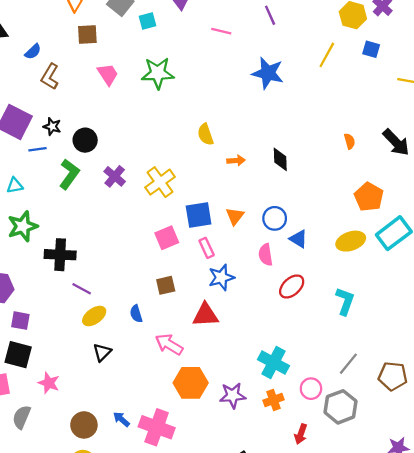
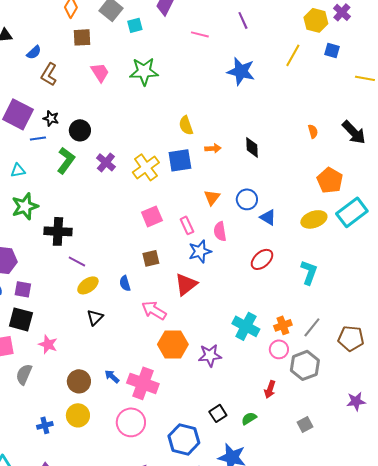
blue square: (199, 215) -> (180, 160), moved
pink semicircle: (266, 255) -> (220, 231), moved
red triangle: (205, 315) -> (186, 284), turned -35
orange cross: (274, 400) -> (283, 325), moved

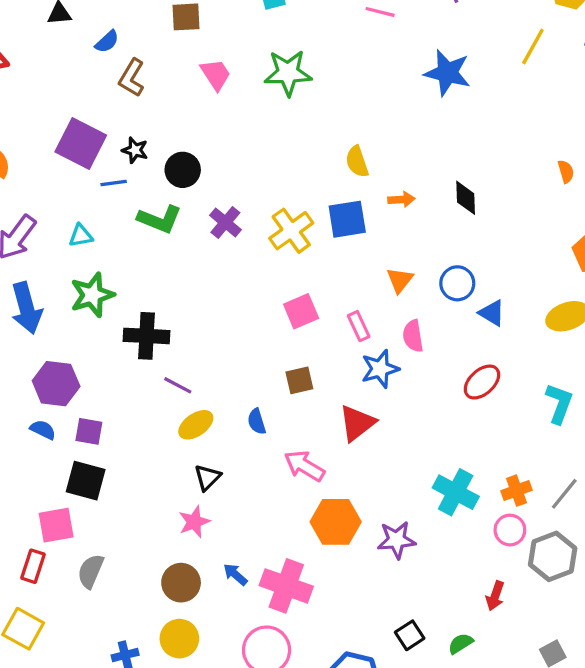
green L-shape: (66, 160) -> (160, 219), turned 76
pink star: (48, 344) -> (194, 522), moved, turned 30

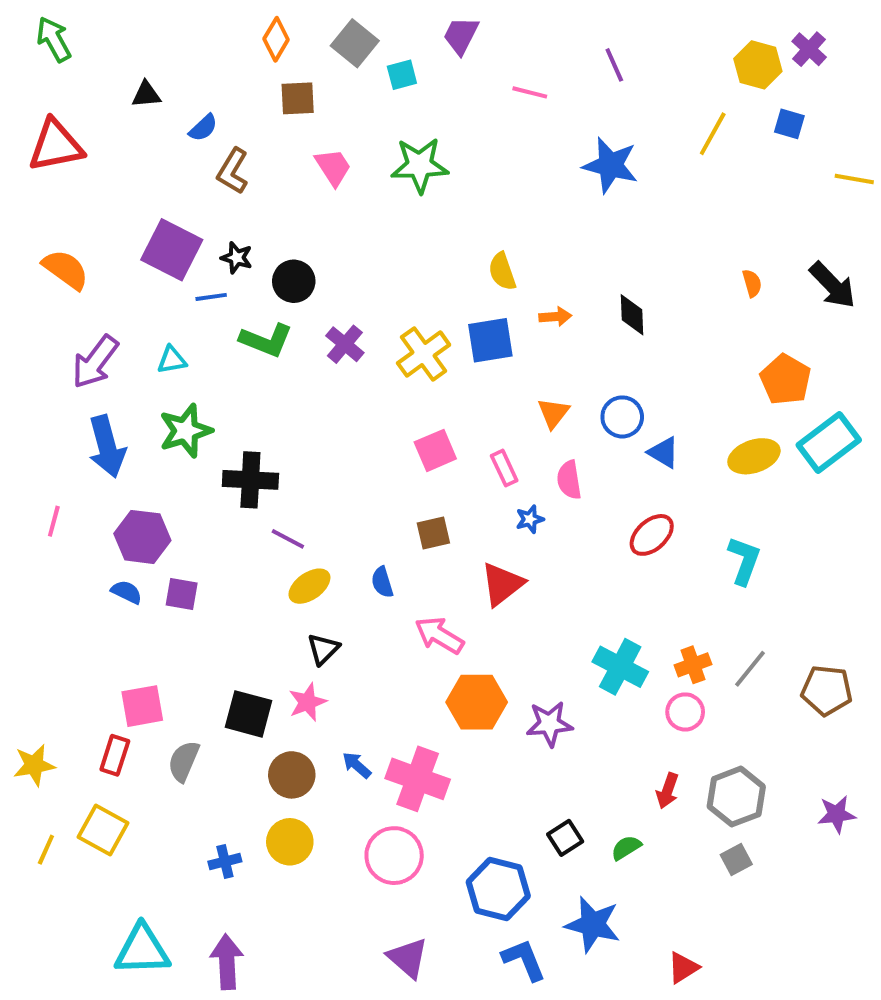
blue star: (380, 369) -> (530, 519), size x0.6
black square: (86, 481) -> (249, 714), moved
gray hexagon: (553, 556) -> (736, 797), moved

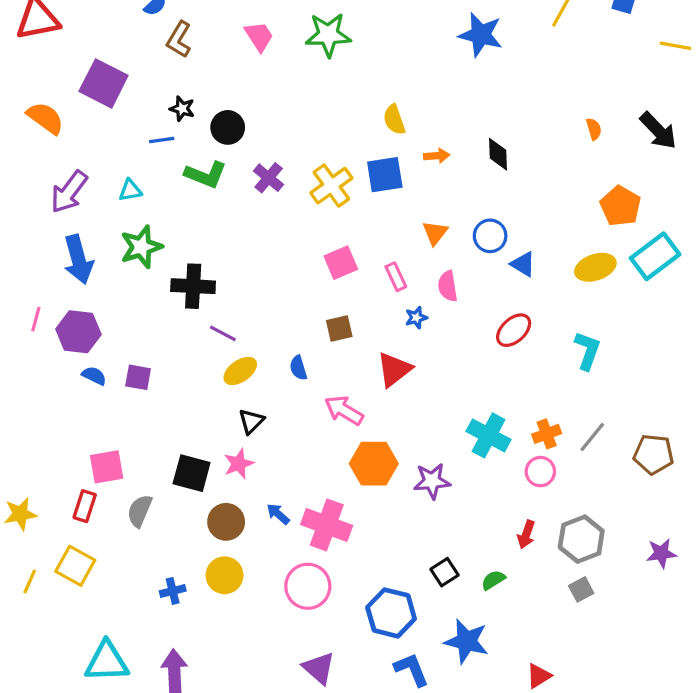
purple square: (172, 250) -> (104, 83), moved
purple hexagon: (142, 537) -> (78, 332), moved

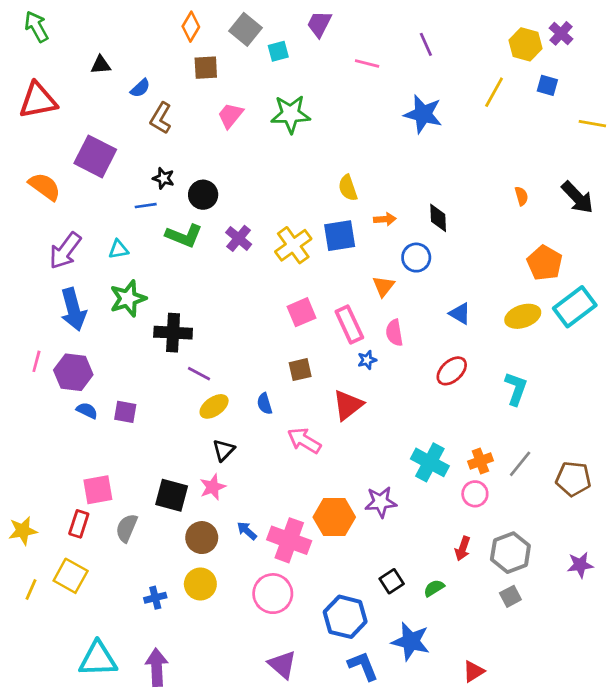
pink trapezoid: (259, 36) -> (230, 115), turned -108
blue circle: (490, 236) -> (416, 258), moved
pink rectangle: (396, 277) -> (349, 324), size x1.5
orange hexagon: (374, 464) -> (334, 517), moved

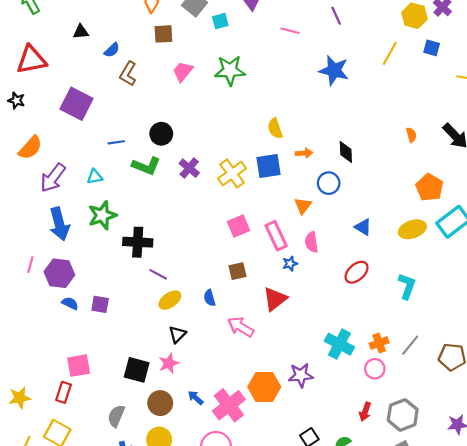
black star: (163, 178) -> (16, 100), moved
orange semicircle: (45, 186) -> (30, 148), moved, turned 96
gray semicircle: (127, 528) -> (116, 416), moved
pink cross: (289, 540) -> (229, 405), turned 32

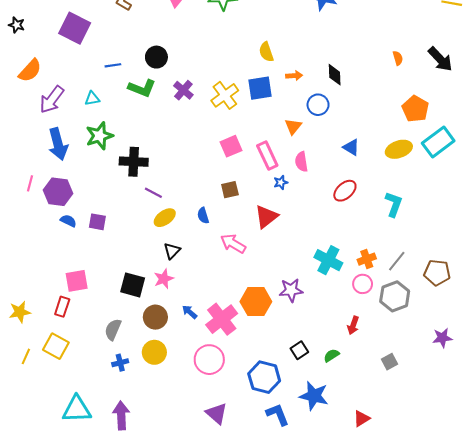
gray hexagon: (403, 415) -> (395, 296), moved

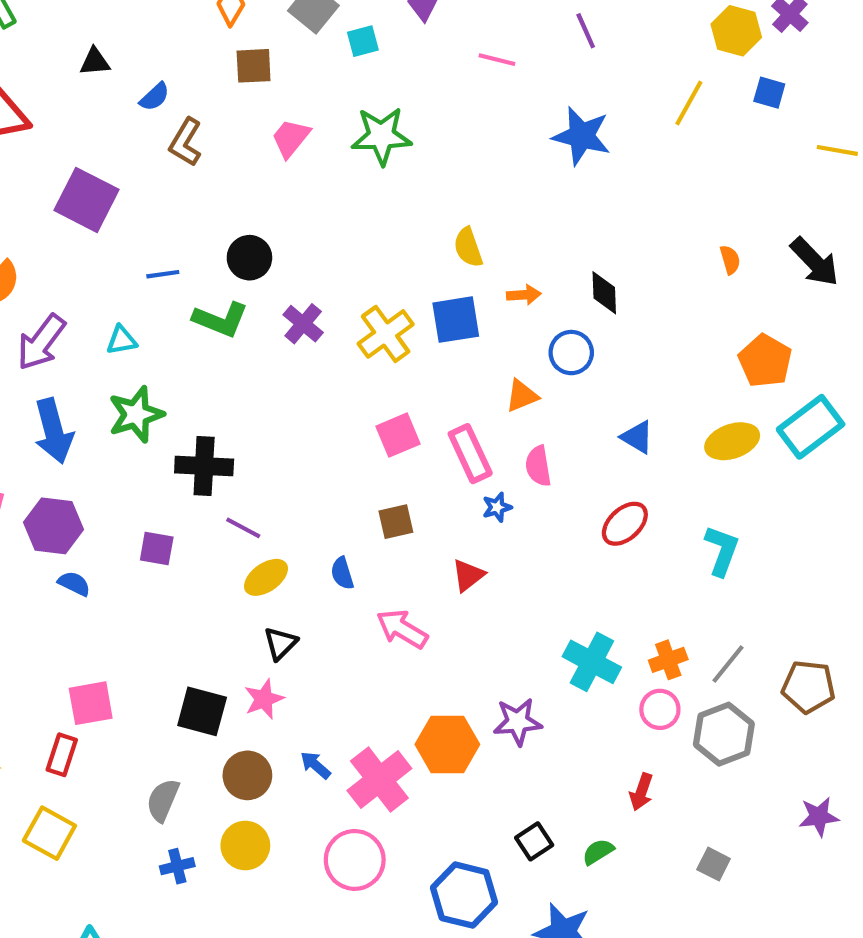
orange triangle: (293, 126) -> (522, 396), turned 30
red triangle: (266, 217) -> (468, 575), size x0.7
purple square: (97, 222) -> (157, 548), moved
gray square: (389, 362) -> (714, 864), turned -35

